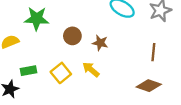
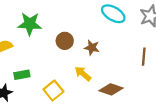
yellow square: (61, 73) -> (53, 91), moved
brown diamond: (149, 86) -> (111, 89), moved

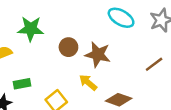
brown star: (92, 48) -> (98, 54), size x1.5
brown line: (144, 57) -> (154, 64), turned 48

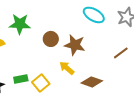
green rectangle: (22, 84) -> (21, 79), moved

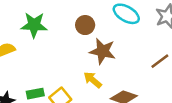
brown circle: (51, 39) -> (85, 25), moved

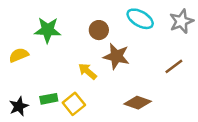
yellow arrow: (93, 80) -> (88, 71), moved

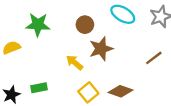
brown star: (116, 56) -> (101, 49), turned -30
yellow square: (74, 104) -> (88, 92), moved

